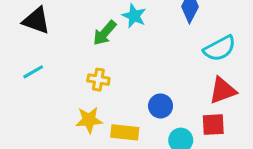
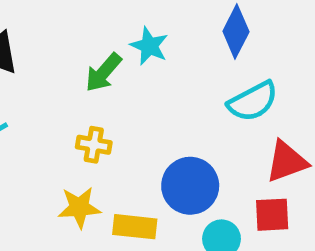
cyan semicircle: (220, 48) -> (253, 101), moved
blue circle: (161, 106) -> (190, 186), size x1.5

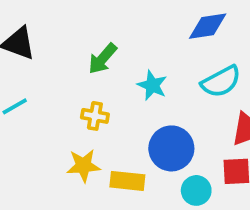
blue diamond: (236, 31) -> (208, 26), turned 54
cyan star: (149, 46) -> (152, 85), moved

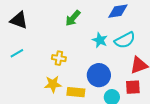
green arrow: (103, 59) -> (73, 18), moved
cyan star: (152, 85) -> (100, 40), moved

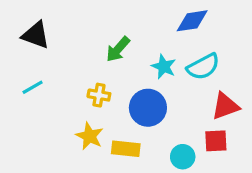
green arrow: (73, 18) -> (118, 49), moved
blue circle: (99, 75) -> (148, 108), moved
yellow star: (53, 84) -> (89, 136), turned 30

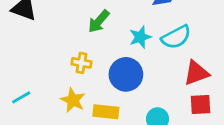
cyan star: (164, 67) -> (140, 37), turned 30
cyan line: (33, 87) -> (21, 97), moved
red square: (216, 141) -> (201, 105), moved

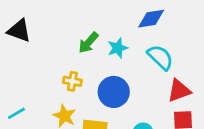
cyan star: (140, 37) -> (118, 48), moved
cyan semicircle: (176, 37) -> (160, 57), turned -108

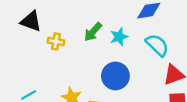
yellow cross: (72, 81) -> (56, 41), moved

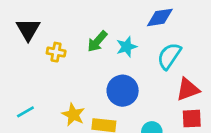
black triangle: (31, 21) -> (28, 29), turned 40
cyan semicircle: (157, 45) -> (169, 56), turned -100

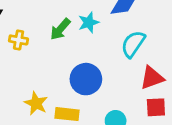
cyan star: (127, 47) -> (89, 22), moved

